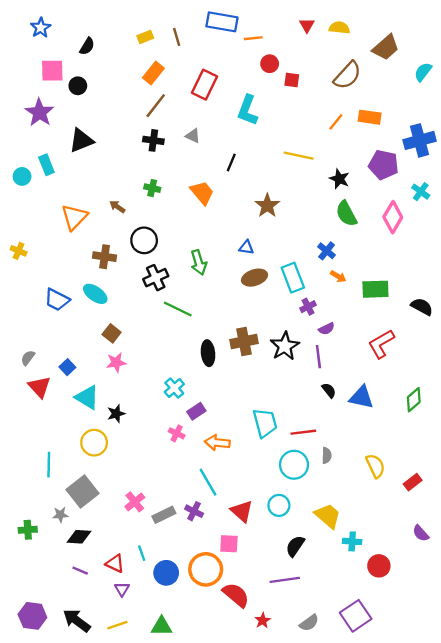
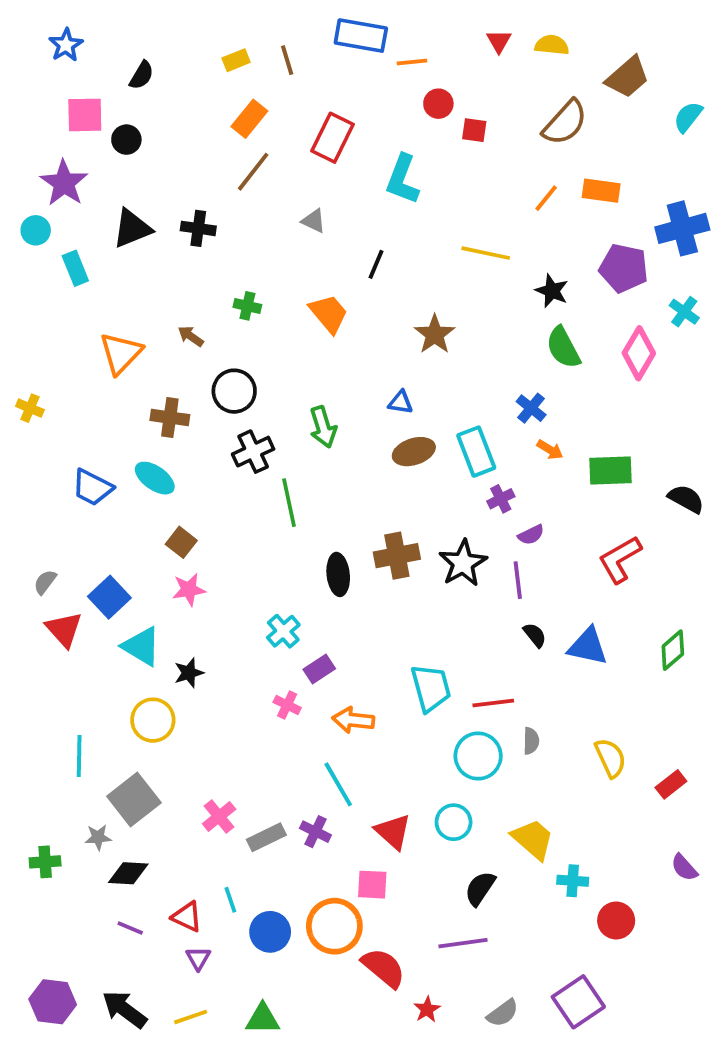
black cross: (153, 140) -> (198, 228), moved
cyan circle: (22, 176) -> (36, 230), moved
green line: (178, 309) -> (289, 503), turned 52
blue square: (67, 367) -> (109, 597), size x1.5

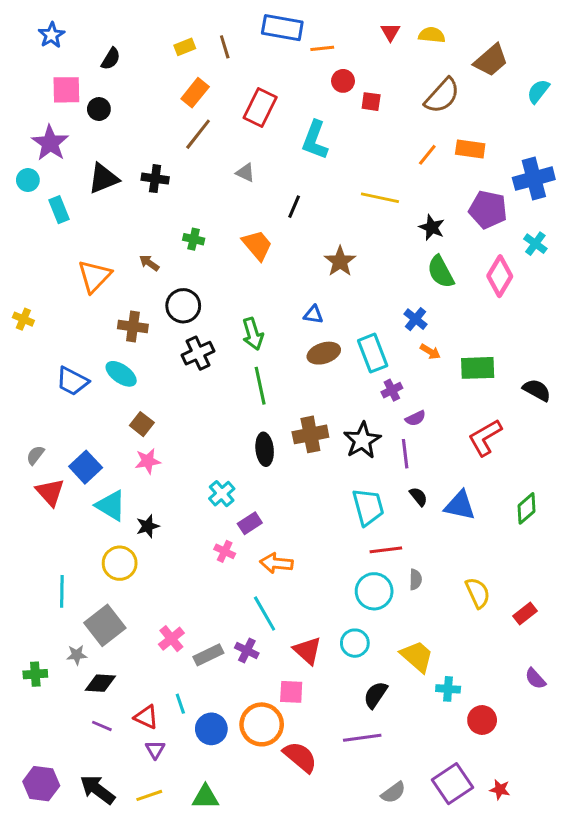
green line: (289, 503) -> (260, 386), moved
cyan trapezoid: (431, 688) -> (368, 507), moved
red star: (427, 1009) -> (500, 790), moved, turned -30

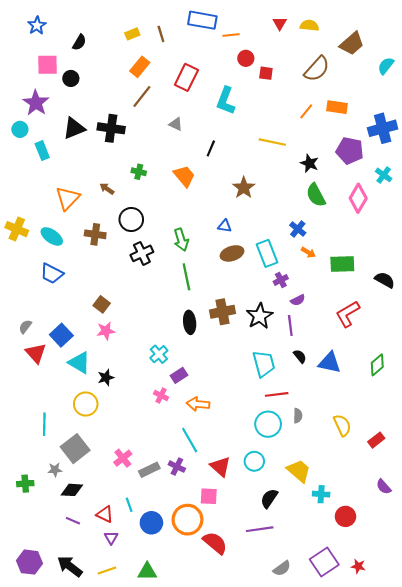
black cross: (155, 179) -> (111, 128), size x1.4
yellow cross: (23, 319) -> (17, 229), size x1.5
cyan ellipse: (121, 374) -> (52, 236), moved

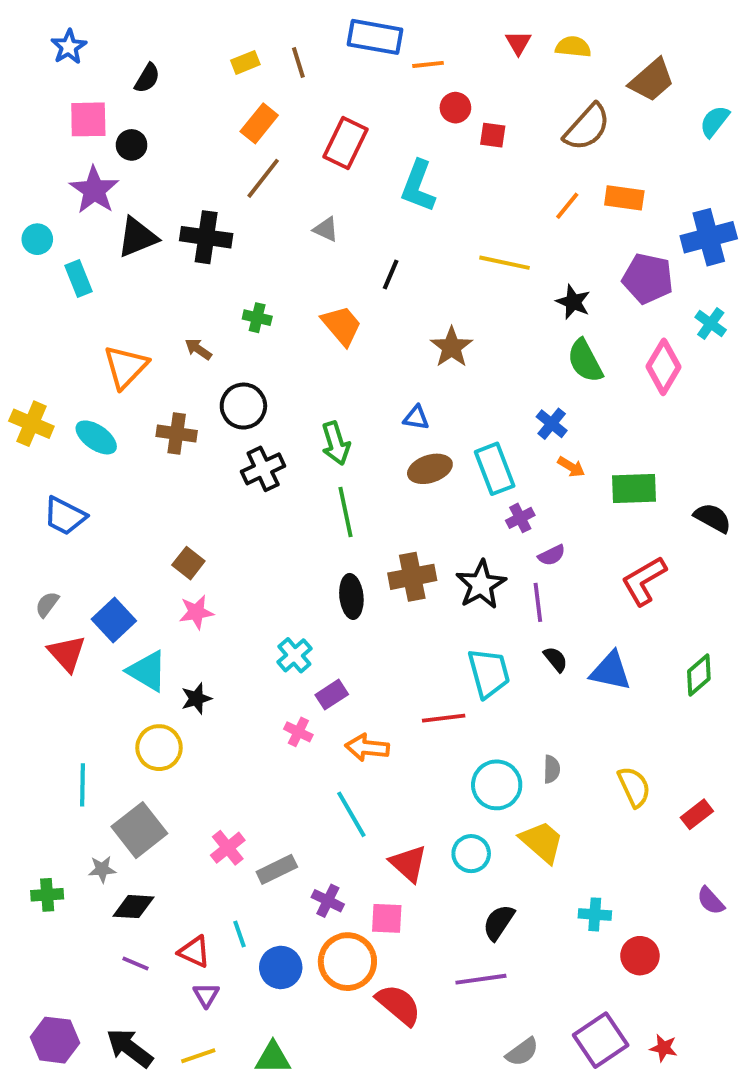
purple star: (36, 103) -> (94, 190), moved
blue trapezoid: (52, 274) -> (65, 516), moved
red line: (277, 394) -> (444, 718), moved
purple cross: (177, 467) -> (328, 901), moved
yellow trapezoid: (299, 471) -> (542, 842), moved

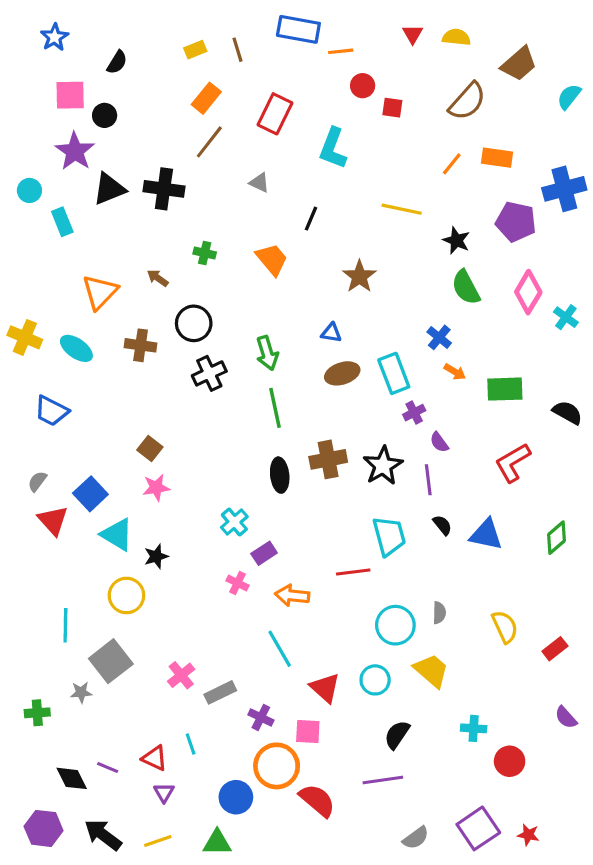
cyan cross: (711, 324) -> (566, 317), moved
purple semicircle: (552, 555) -> (439, 442), turned 80
black diamond: (133, 907) -> (72, 778), moved, turned 60
blue circle: (281, 967) -> (236, 797), moved

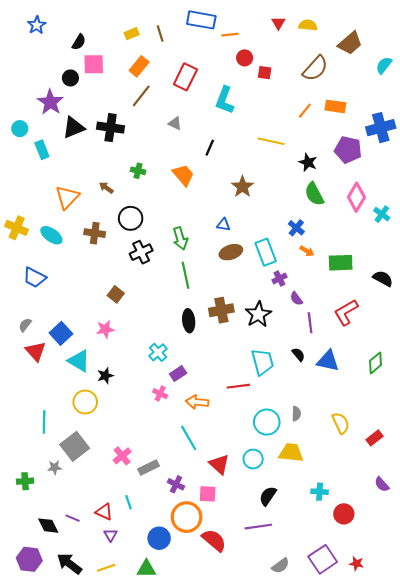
pink square: (70, 95) -> (94, 64), moved
brown square: (150, 448) -> (116, 294), moved
purple line: (428, 480) -> (310, 323), moved
yellow trapezoid: (431, 671) -> (291, 453), turned -35

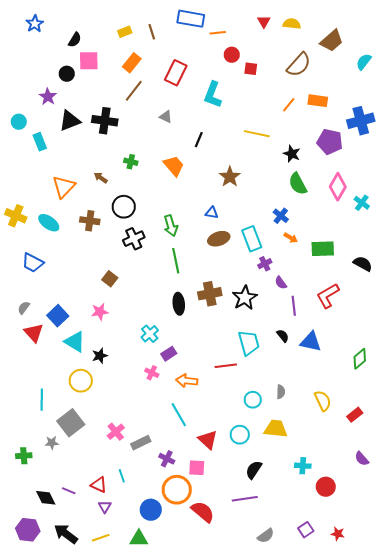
purple star: (50, 102) -> (48, 97), size x0.7
green diamond: (375, 363) -> (360, 359), moved
cyan circle: (267, 422) -> (253, 400), size x0.7
purple square: (323, 559) -> (306, 530), size x0.6

